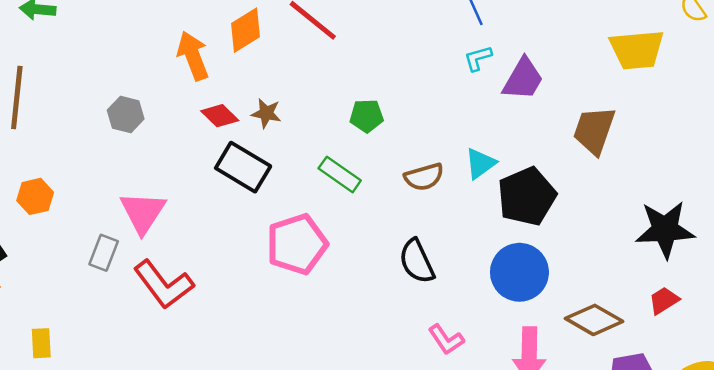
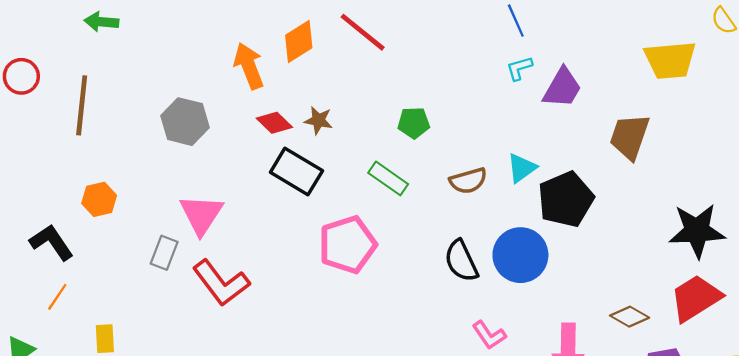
gray hexagon: (126, 115) -> (185, 122), size x1.4
blue circle: (519, 272) -> (520, 255), moved
red trapezoid: (664, 300) -> (696, 298), size x1.8
brown diamond: (594, 320) -> (630, 317), size x0.7

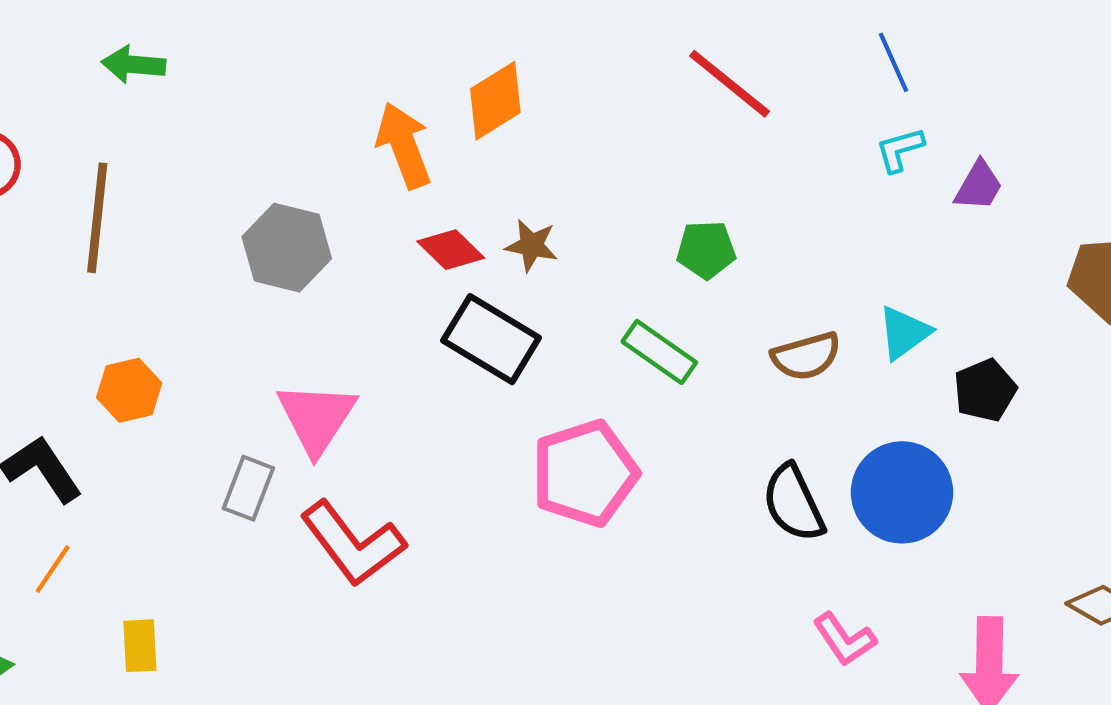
red line: (363, 32) -> (730, 84), moved
purple trapezoid: (562, 88) -> (979, 186), size x0.7
black pentagon: (566, 199) -> (985, 390), size x0.6

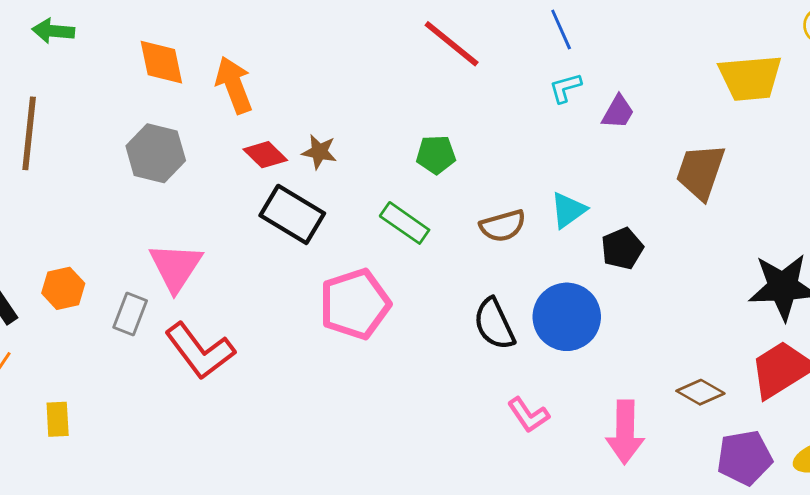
orange diamond: (495, 101) -> (161, 62), moved, turned -70
orange hexagon: (129, 390) -> (63, 288), moved

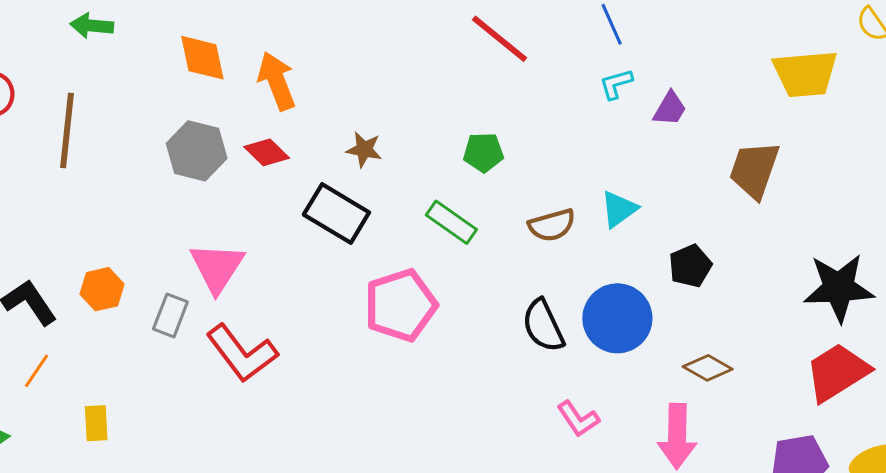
red diamond: (265, 155) -> (267, 152), moved
black pentagon: (622, 249) -> (690, 266), moved
brown diamond: (700, 392) -> (708, 368), moved

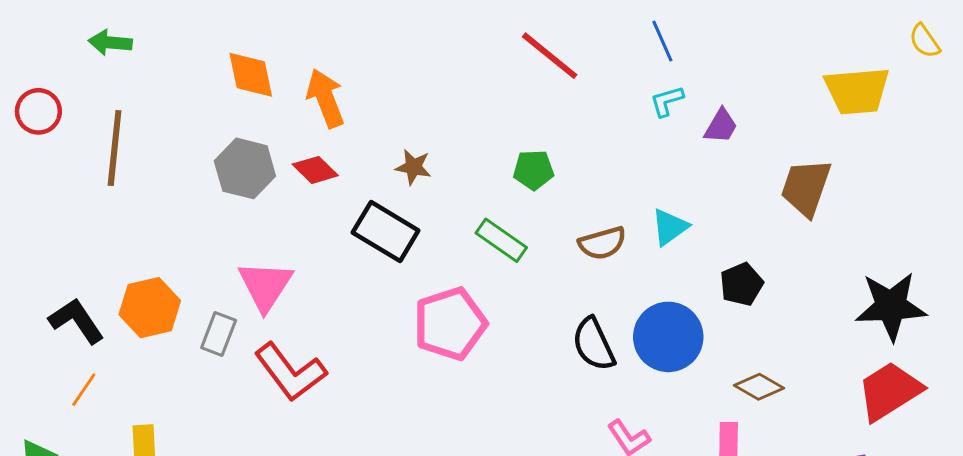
green arrow: (92, 26) -> (110, 43), moved
orange hexagon: (102, 289) -> (150, 308), size x1.4

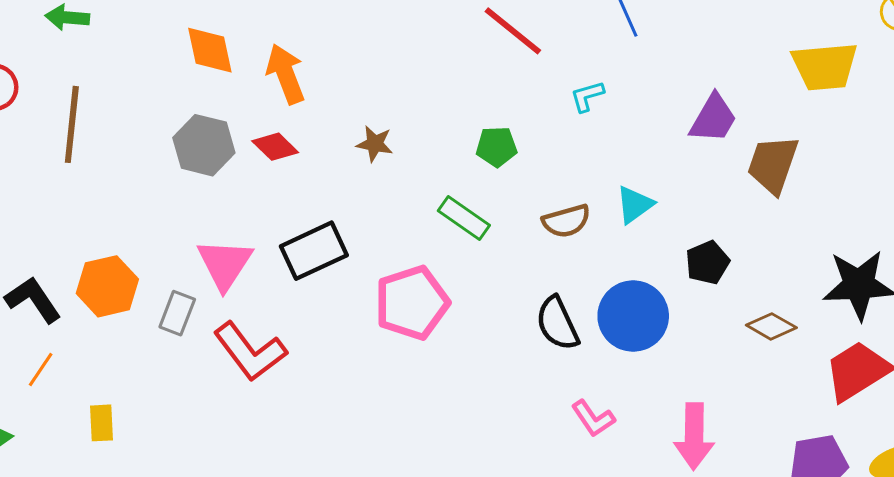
cyan L-shape: (667, 101) -> (587, 96), moved
purple trapezoid: (721, 126) -> (713, 118), moved, size x1.4
black rectangle: (386, 231) -> (314, 251), moved, turned -56
brown diamond: (759, 387) -> (771, 326), moved

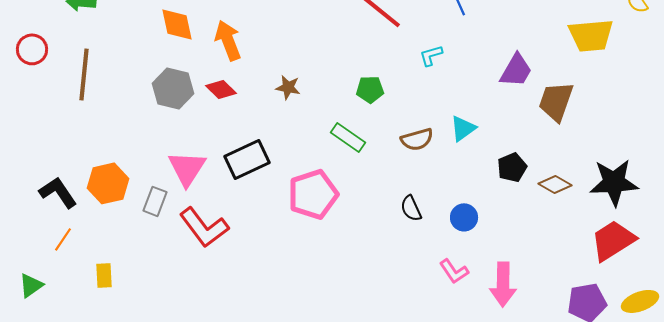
blue circle: (633, 316) -> (464, 217), moved, size x0.6
black semicircle: (557, 323) -> (411, 208), size x0.7
brown diamond: (771, 326) -> (555, 184), moved
pink L-shape: (593, 418) -> (454, 271), moved

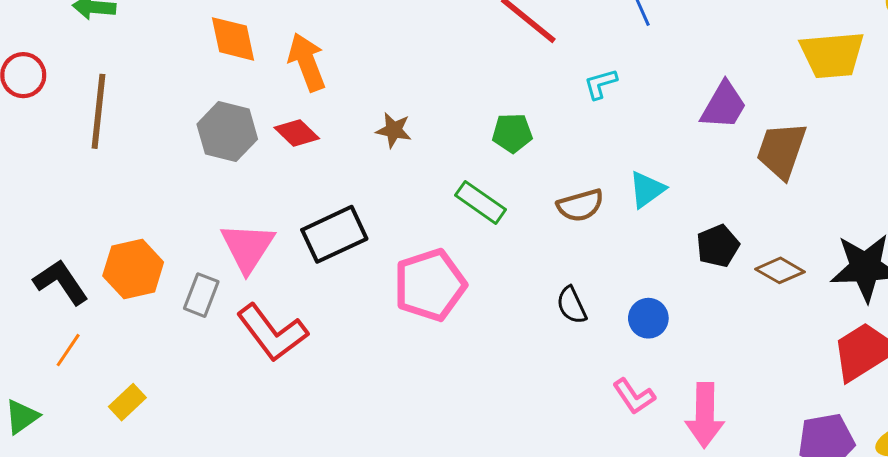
yellow rectangle: (104, 275) -> (127, 402), turned 50

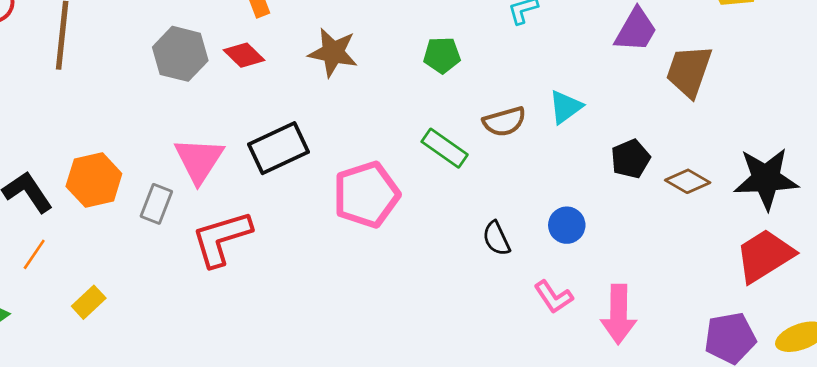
brown star: (394, 130) -> (333, 52), size x1.5
green rectangle: (480, 202) -> (445, 148), moved
black semicircle: (572, 305) -> (496, 238), moved
red L-shape: (272, 333) -> (221, 238), turned 110

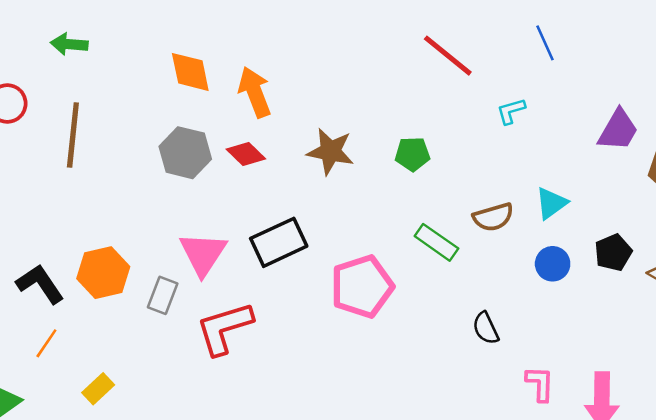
green pentagon: (442, 55) -> (412, 154), moved
blue circle: (567, 225) -> (553, 264), moved
pink L-shape: (553, 297) -> (540, 384), turned -144

